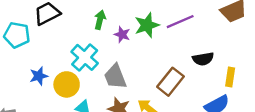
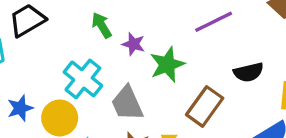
green arrow: (100, 20) -> (102, 25), turned -42
green star: (147, 25) -> (167, 65), moved

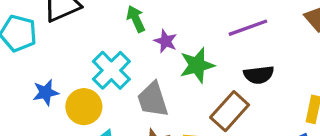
black semicircle: (248, 72) -> (259, 75), moved

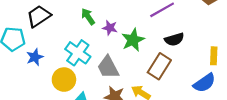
blue star: (46, 92) -> (35, 57), moved

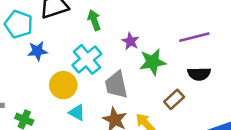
green arrow: (88, 17) -> (94, 20), moved
brown rectangle: (159, 66) -> (174, 99), size x0.7

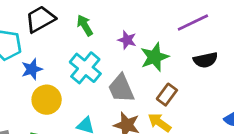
yellow circle: (63, 85) -> (47, 100), moved
brown rectangle: (174, 99) -> (167, 95), moved

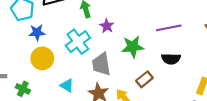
purple star: (127, 40) -> (107, 26), moved
brown rectangle: (167, 95) -> (144, 79), moved

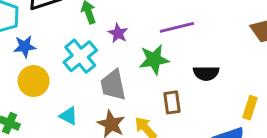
purple line: (169, 28) -> (177, 27), moved
brown rectangle: (144, 79) -> (172, 102), turned -56

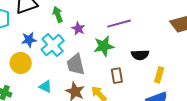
blue star: (25, 46) -> (29, 40), moved
yellow rectangle: (250, 108) -> (159, 75), moved

